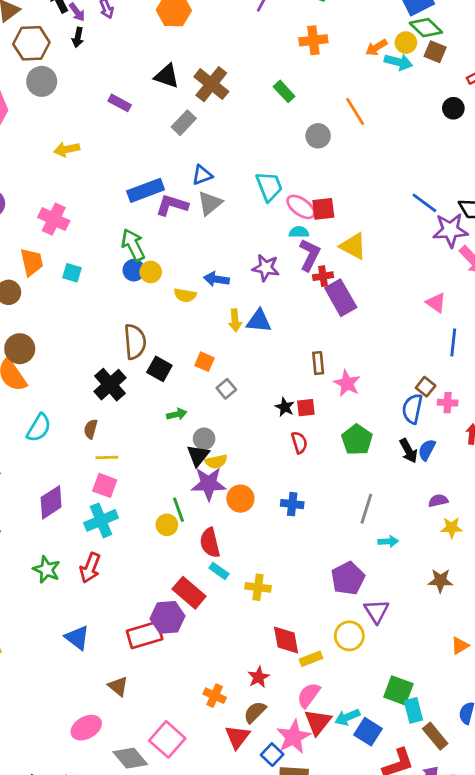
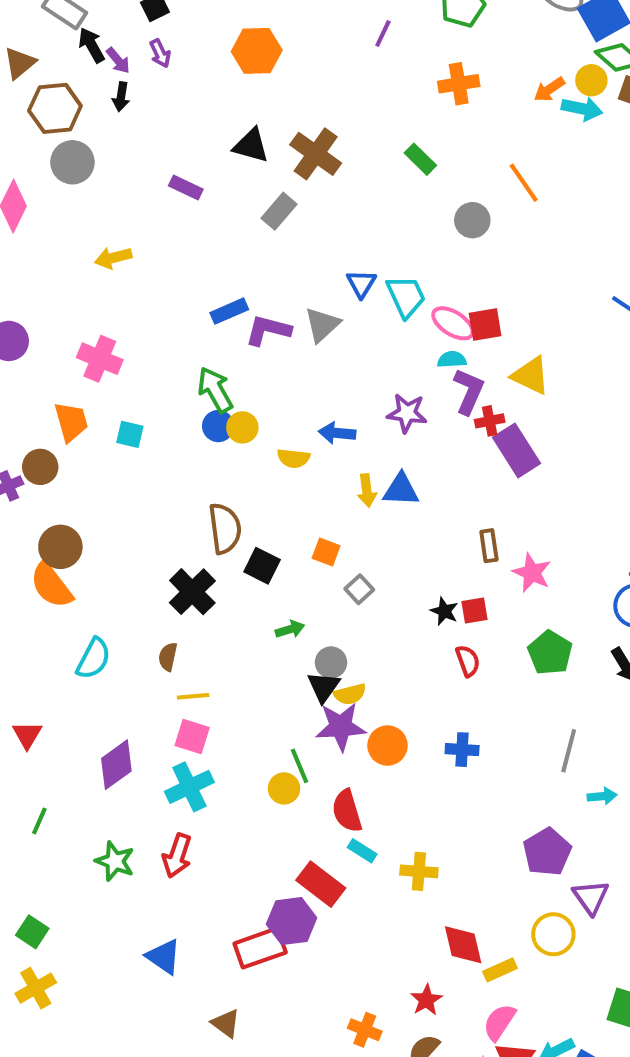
blue triangle: (202, 175) -> (361, 283), moved, turned -35
blue rectangle: (146, 190) -> (229, 311), size x0.7

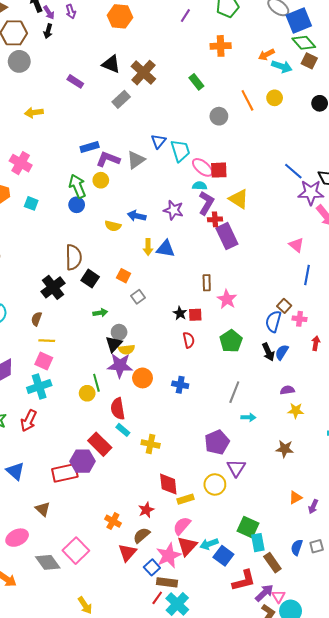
yellow circle: (591, 80) -> (275, 98), moved
yellow circle: (242, 427) -> (101, 180), moved

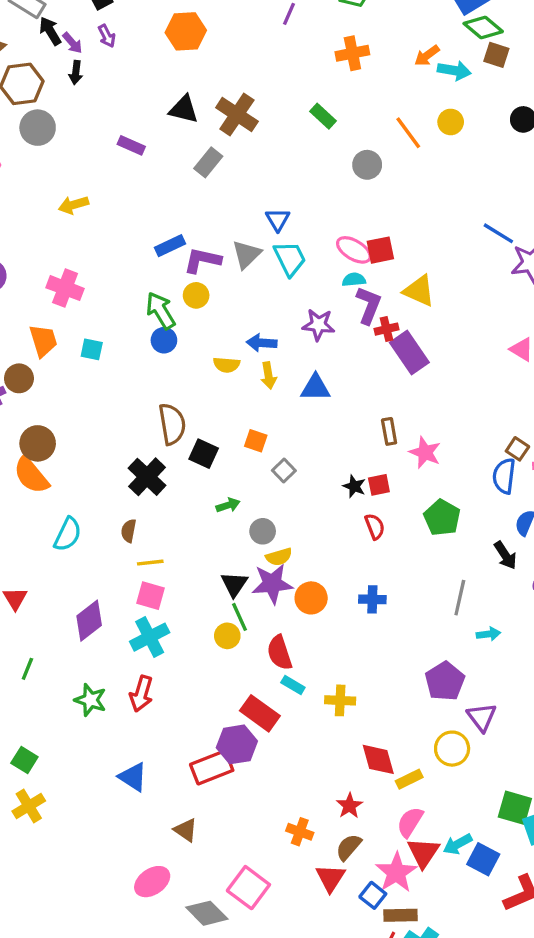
cyan trapezoid: (180, 151) -> (290, 259), moved
yellow arrow: (148, 247) -> (268, 376), moved
black triangle: (114, 344) -> (234, 584), moved
black arrow: (268, 352) -> (505, 555), moved

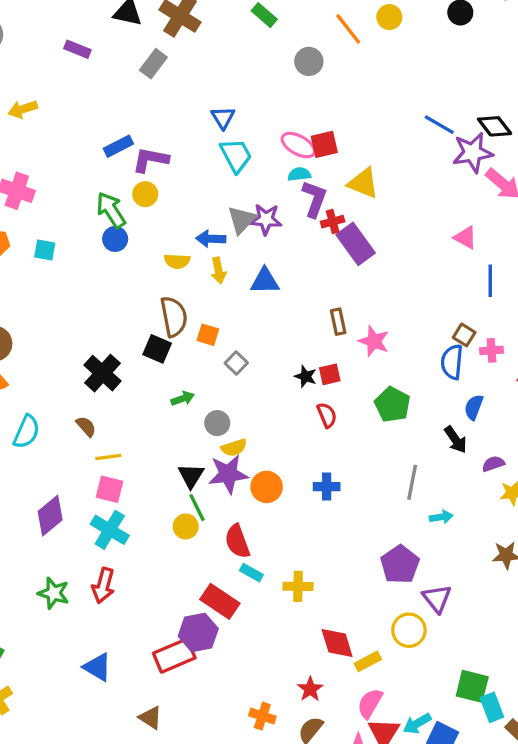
gray triangle: (247, 254) -> (242, 220), moved
brown semicircle: (172, 424) -> (174, 317), moved
brown semicircle: (129, 531) -> (86, 426), turned 130
cyan cross: (150, 637) -> (110, 530), turned -30

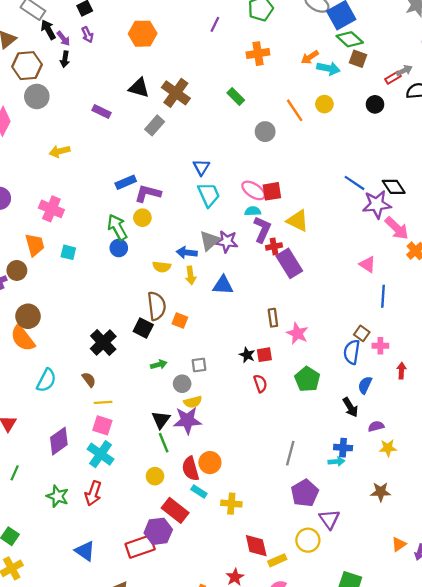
gray square: (236, 363) -> (199, 365), moved, turned 35
gray line: (412, 482) -> (290, 453), moved
orange circle: (267, 487) -> (210, 463), moved
blue cross: (327, 487) -> (343, 448), moved
yellow circle: (186, 526) -> (155, 476), moved

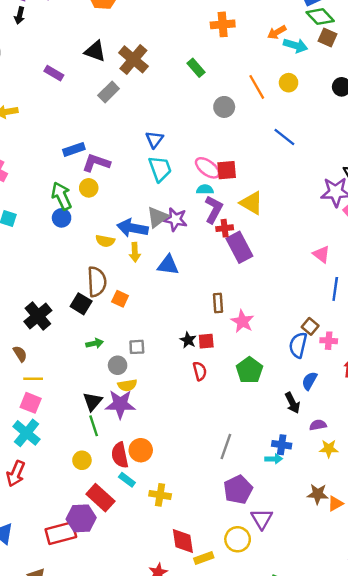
blue line: (355, 183) -> (284, 137), moved
blue arrow: (187, 253) -> (133, 228), size x1.4
orange triangle: (399, 544) -> (335, 504), moved

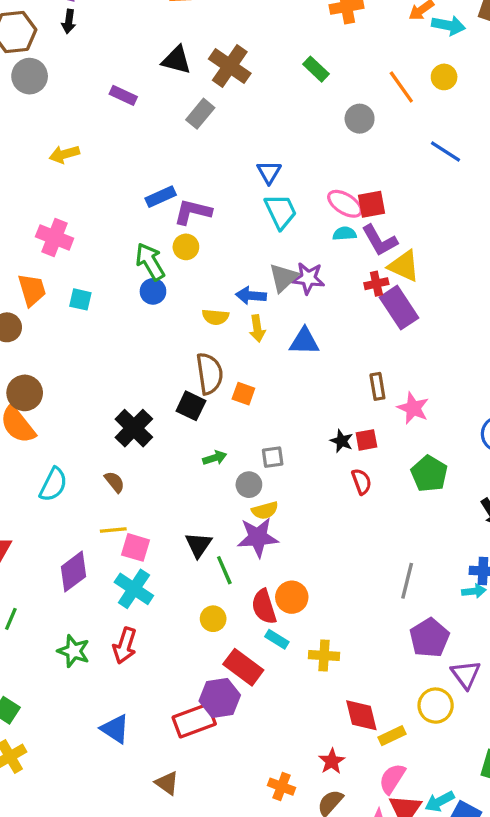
yellow triangle: (252, 203) -> (404, 266), moved
purple L-shape: (214, 209) -> (380, 240), moved, turned 128
blue arrow: (133, 228) -> (251, 296), size x0.7
yellow line: (33, 379) -> (113, 530), moved
black triangle: (93, 401) -> (198, 545), moved

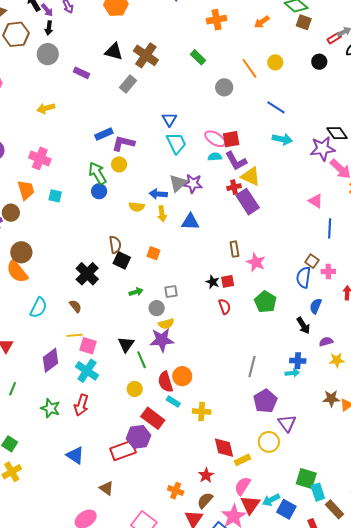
cyan arrow: (448, 25) -> (282, 139), moved
gray circle: (30, 76) -> (48, 54), moved
brown semicircle: (209, 374) -> (115, 245), moved, size x0.7

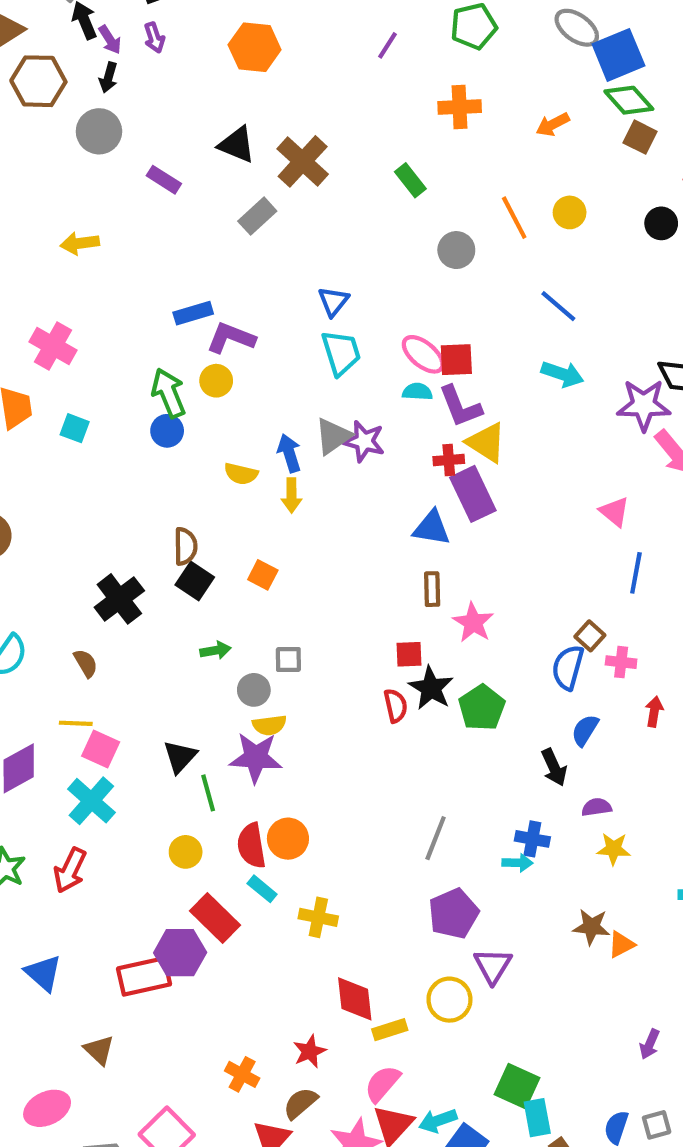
blue arrow: (158, 194) -> (289, 453), turned 60
blue triangle: (190, 222) -> (432, 528), moved
black star: (213, 282) -> (431, 688), moved, size x1.5

